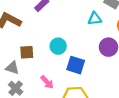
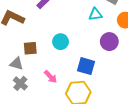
blue square: (76, 65) -> (86, 66), moved

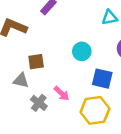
cyan circle: (61, 42) -> (82, 51), moved
gray cross: (20, 83) -> (39, 103), moved

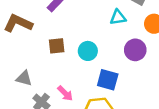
brown square: (36, 62) -> (57, 46), moved

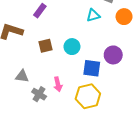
purple circle: (135, 50) -> (113, 55), moved
pink arrow: (65, 93) -> (58, 84), turned 40

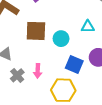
cyan triangle: (93, 15) -> (88, 27), moved
brown square: (45, 46) -> (36, 31), size x1.5

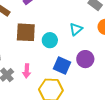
cyan triangle: (88, 27) -> (76, 29), turned -40

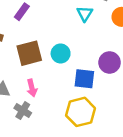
cyan triangle: (76, 29) -> (85, 14), moved
pink arrow: (27, 71) -> (32, 88), moved

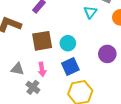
blue square: (84, 79) -> (70, 67), moved, turned -36

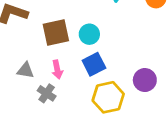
purple circle: (107, 54) -> (145, 80), moved

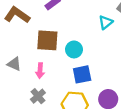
blue square: (94, 64) -> (82, 74), moved
gray cross: (47, 93) -> (38, 96), moved

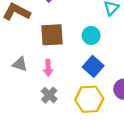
cyan circle: (74, 49) -> (91, 35), moved
blue square: (82, 74) -> (93, 66), turned -30

